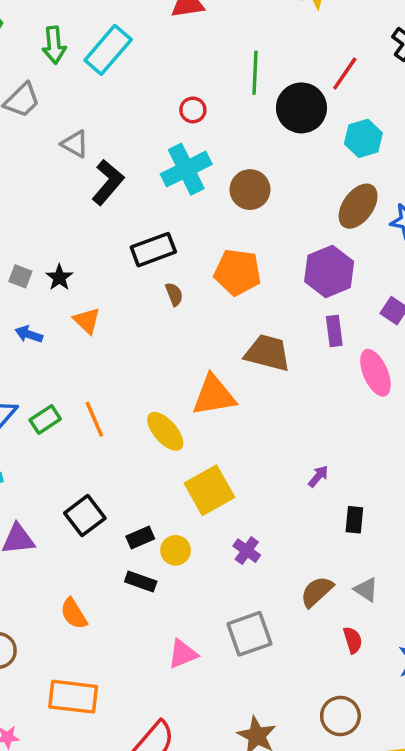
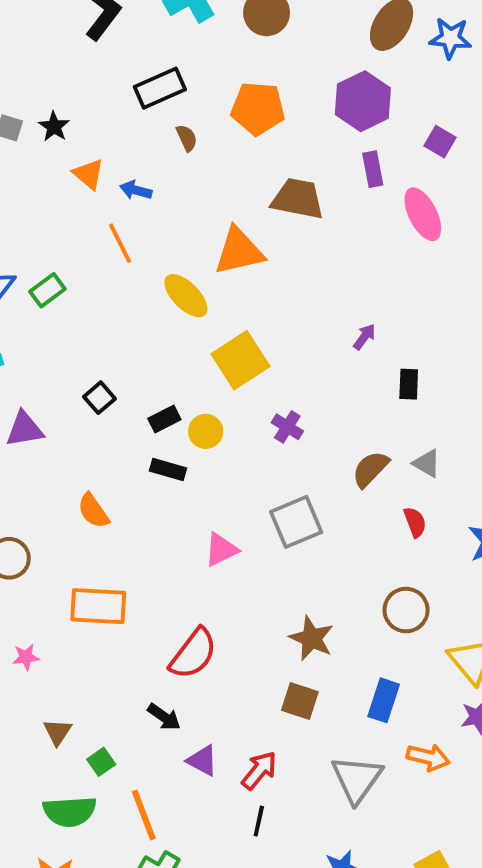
blue arrow: (29, 334) -> (136, 190), moved
orange line: (94, 419) -> (120, 243), moved
black square: (85, 516) -> (100, 398), size x0.7

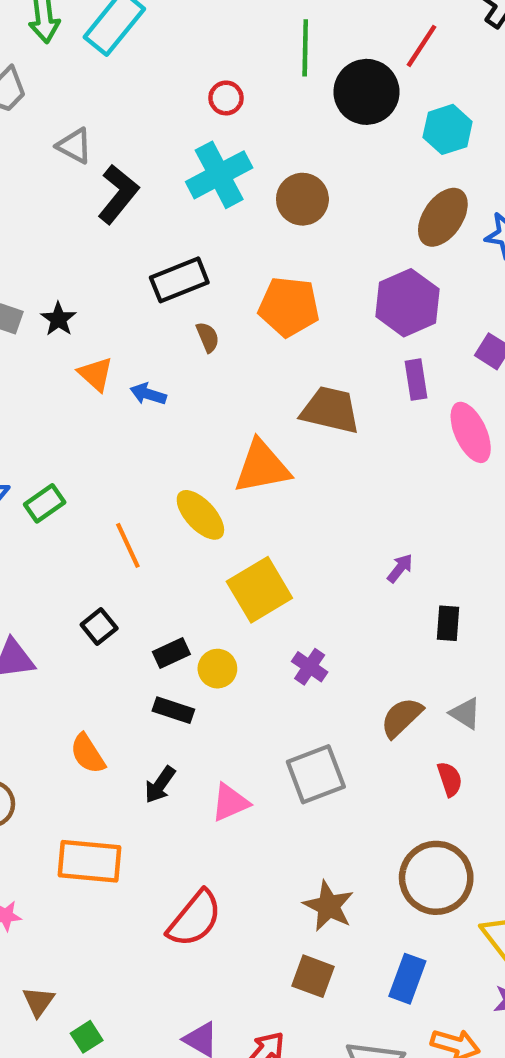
orange line: (120, 243) -> (128, 545), moved
brown circle: (406, 610) -> (436, 878), size x1.4
black arrow: (164, 717) -> (160, 785), moved, turned 88

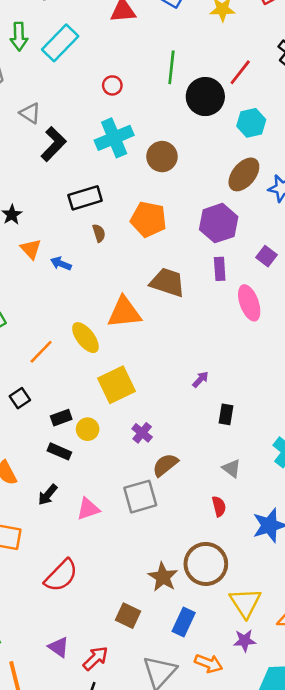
red circle: (226, 98) -> (112, 85), moved
orange line: (128, 545) -> (41, 352), turned 64
brown semicircle: (402, 717) -> (165, 465), moved
brown star: (329, 906) -> (163, 577), moved

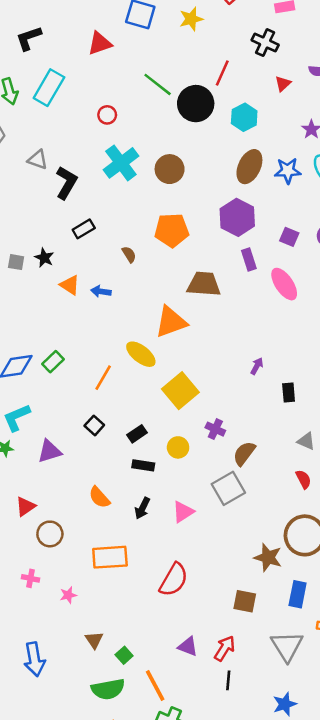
green line: (171, 67) -> (158, 84), turned -44
black rectangle: (85, 198) -> (84, 229), moved, size x0.7
yellow circle: (88, 429) -> (178, 447), moved

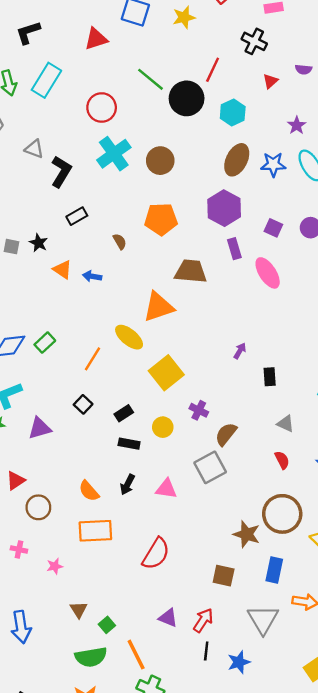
red circle: (107, 115) -> (102, 107), size x1.6
orange semicircle: (99, 497) -> (89, 491), moved
pink triangle: (183, 512) -> (166, 489), turned 40
blue star: (285, 704) -> (239, 662), moved

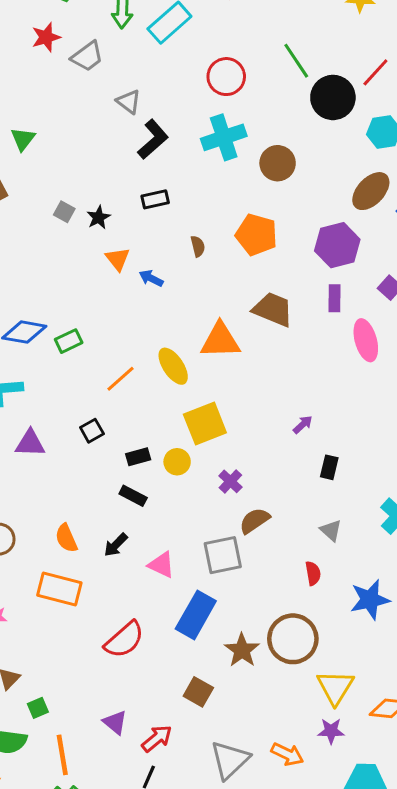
yellow circle: (163, 427) -> (177, 462), moved
blue rectangle: (274, 570) -> (196, 615), moved, size x1.4

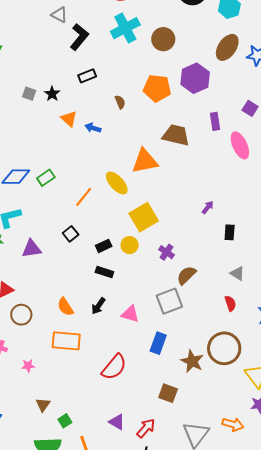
purple hexagon: (337, 245) -> (195, 78), moved
blue rectangle: (196, 615) -> (158, 343), size x0.7

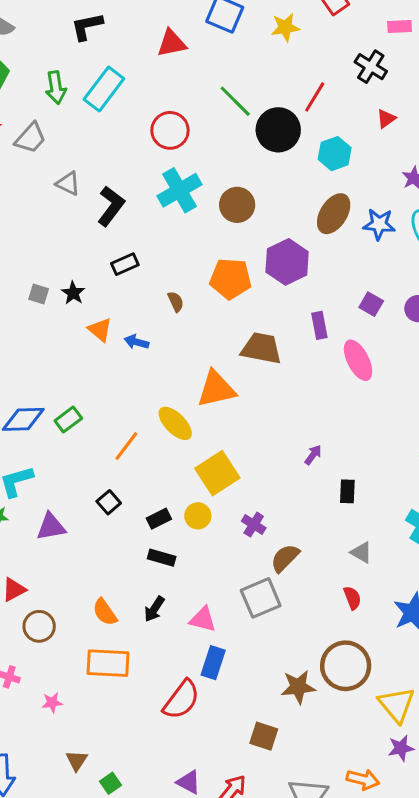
gray triangle: (59, 15) -> (68, 183), moved
blue rectangle: (158, 343) -> (213, 663), moved
brown star: (192, 361) -> (298, 687), turned -30

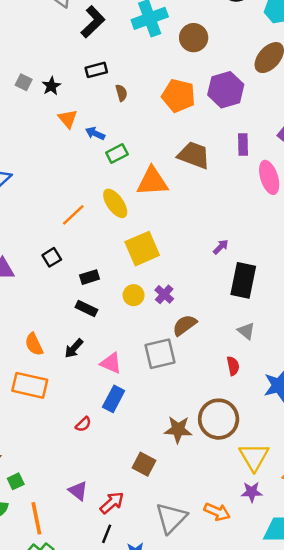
brown semicircle: (176, 302) -> (121, 93), moved
green rectangle: (68, 419) -> (117, 153), moved
black rectangle: (347, 491) -> (243, 280), size x1.8
yellow circle: (198, 516) -> (134, 295), moved
red semicircle: (181, 700) -> (83, 424), size x0.5

